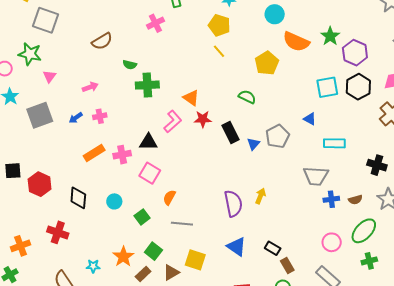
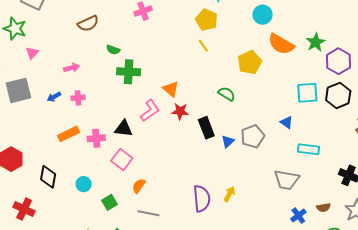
blue cross: (331, 199) -> (298, 216), moved, turned -35

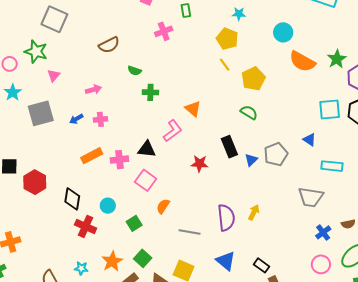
yellow pentagon: (250, 62) -> (253, 79), moved
green cross: (129, 72) -> (150, 92), size x0.7
red star: (180, 111) -> (199, 164), moved
red cross: (24, 209) -> (86, 226), moved
gray line: (148, 213) -> (190, 232), moved

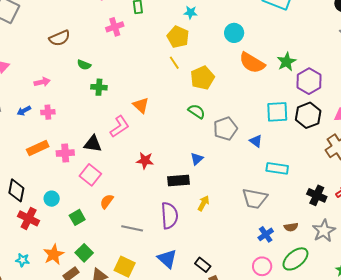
black rectangle: (229, 147) -> (178, 180), moved, turned -75
gray pentagon: (276, 154) -> (225, 129), moved
yellow arrow: (254, 212) -> (203, 203), moved

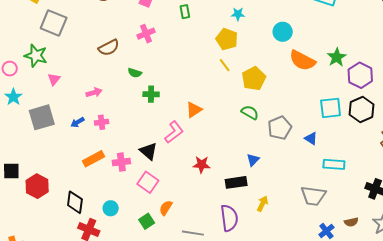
pink cross: (115, 27) -> (146, 34), moved
orange triangle: (141, 105) -> (194, 110), turned 48
black triangle: (93, 144) -> (148, 151), turned 36
green square: (77, 217) -> (147, 221), moved

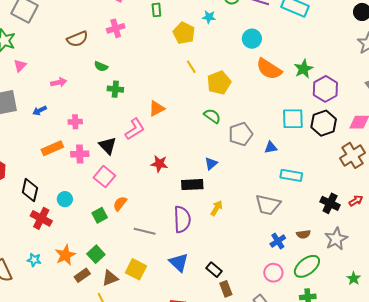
yellow pentagon: (227, 39) -> (184, 33), moved
pink cross: (102, 122) -> (75, 122), moved
blue triangle: (311, 138) -> (271, 147), turned -48

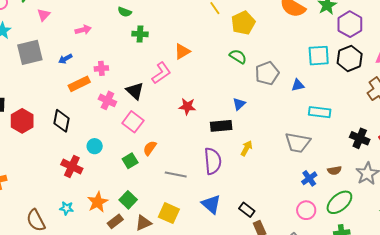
orange rectangle: (52, 148) -> (79, 84), moved
pink cross: (80, 154) -> (107, 100), turned 30
black diamond: (30, 190) -> (61, 121), moved

